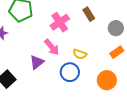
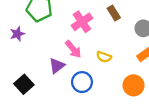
blue circle: (70, 72) -> (82, 82), moved

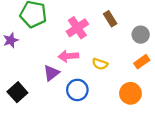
pink arrow: (73, 49) -> (68, 56), turned 126

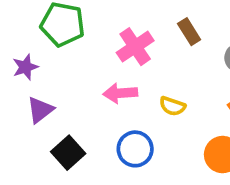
purple triangle: (51, 73) -> (40, 110), moved
black square: (17, 92) -> (68, 153), moved

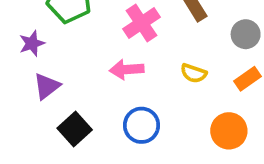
yellow semicircle: (172, 106) -> (194, 73), moved

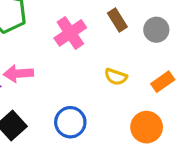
gray circle: (246, 34) -> (156, 30), moved
pink arrow: (127, 70) -> (18, 74), moved

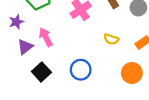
pink arrow: (18, 74) -> (46, 37), turned 66

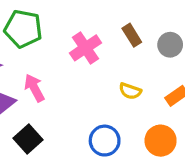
blue circle: (81, 70) -> (105, 141), moved

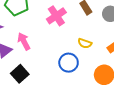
blue circle: (105, 141) -> (69, 63), moved

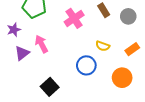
black square: (20, 74) -> (50, 87), moved

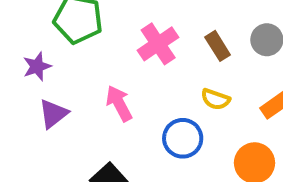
brown rectangle: (104, 10) -> (218, 46), moved
pink arrow: (41, 44) -> (119, 103), moved

